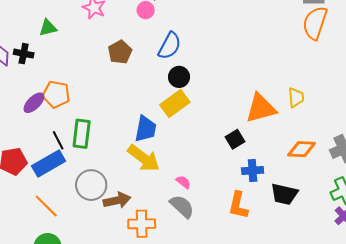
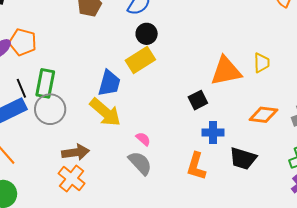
gray circle: (91, 185) -> (50, 109), moved
orange cross: (142, 224) -> (72, 179), moved, turned 36

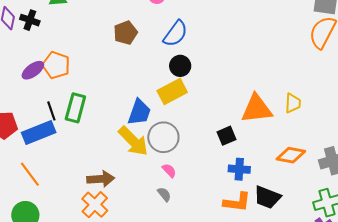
gray circle: (50, 109) -> (163, 137), moved
gray semicircle: (140, 163) -> (164, 194), size x0.6
orange L-shape: (196, 166) -> (237, 202), moved, turned -104

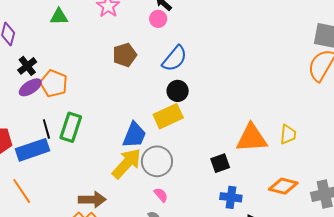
black cross: (30, 20) -> (27, 66), moved, turned 30
yellow arrow: (133, 141) -> (127, 164), turned -96

